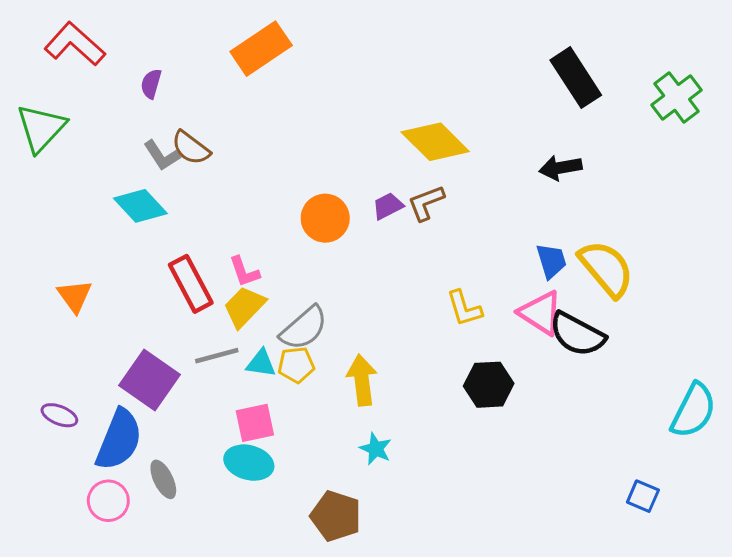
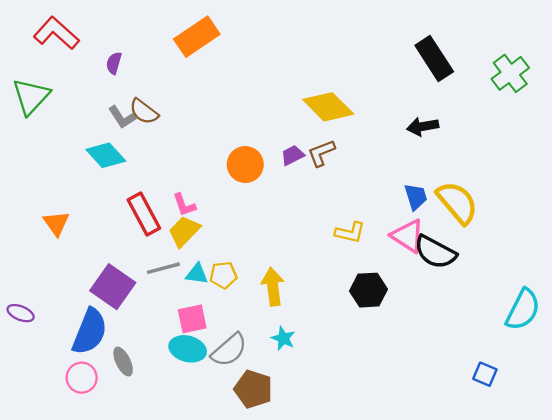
yellow L-shape: (464, 308) -> (350, 232), turned -60
gray semicircle: (304, 328) -> (229, 350), moved
purple ellipse: (59, 415) -> (21, 313), moved

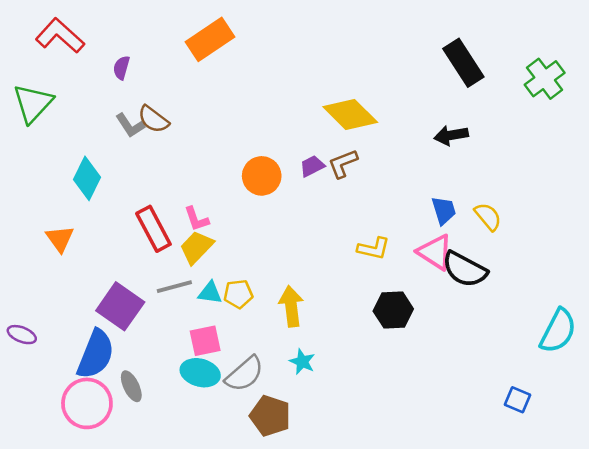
cyan diamond: (106, 155) -> (87, 178), moved, turned 69
yellow semicircle: (457, 202) -> (488, 216), size x0.6
pink circle: (82, 378) -> (87, 403), size x1.5

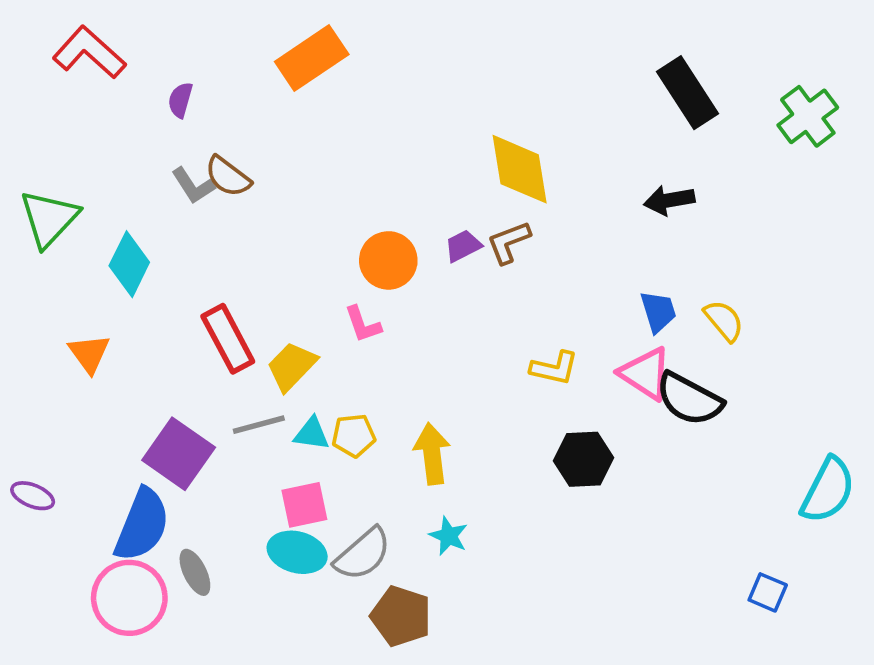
green triangle: (33, 103) -> (49, 218), moved
yellow diamond: (350, 114) -> (520, 169), turned 36
pink L-shape: (196, 219) -> (363, 324), moved

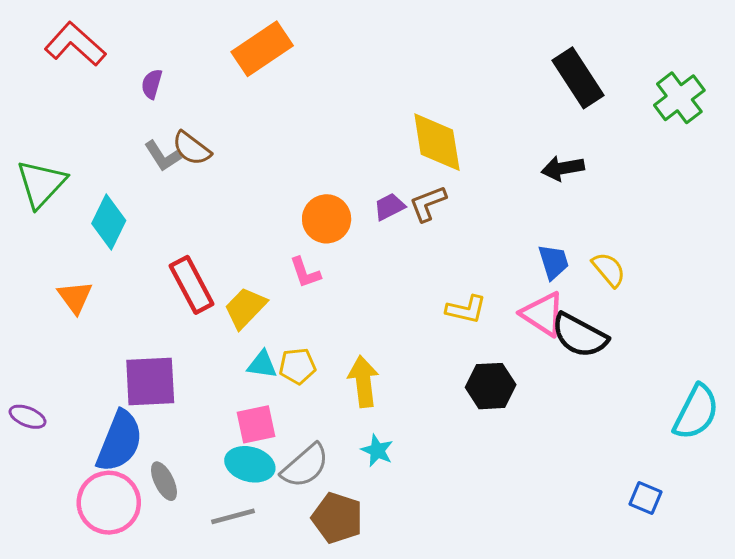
gray line: (259, 425) -> (233, 516), moved
purple square: (179, 454) -> (150, 381), turned -38

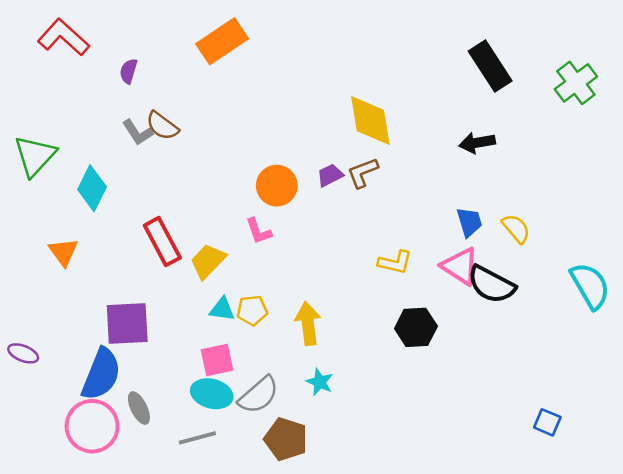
cyan semicircle: (696, 412) -> (590, 286), moved, turned -57

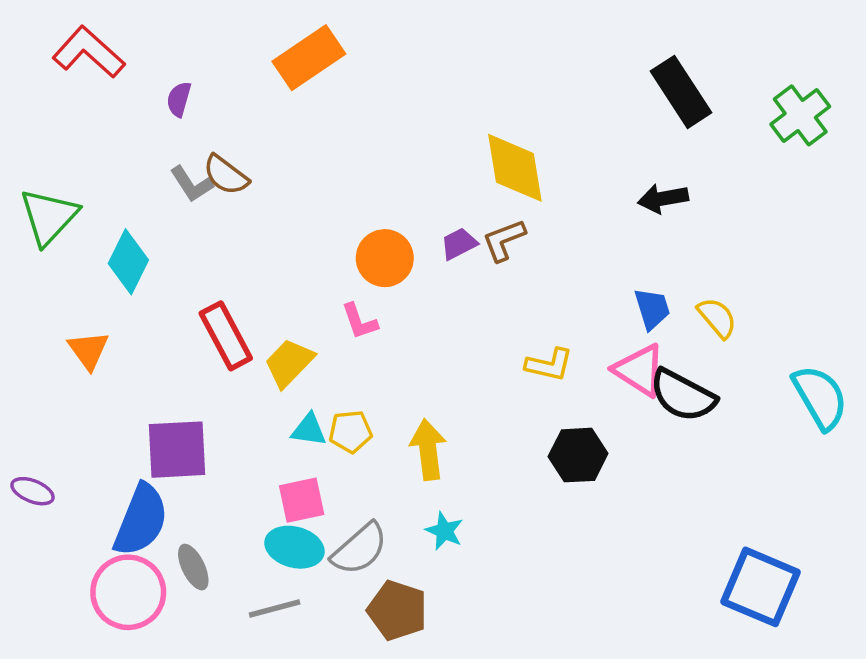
blue square: (547, 422) -> (761, 587), size x2.0

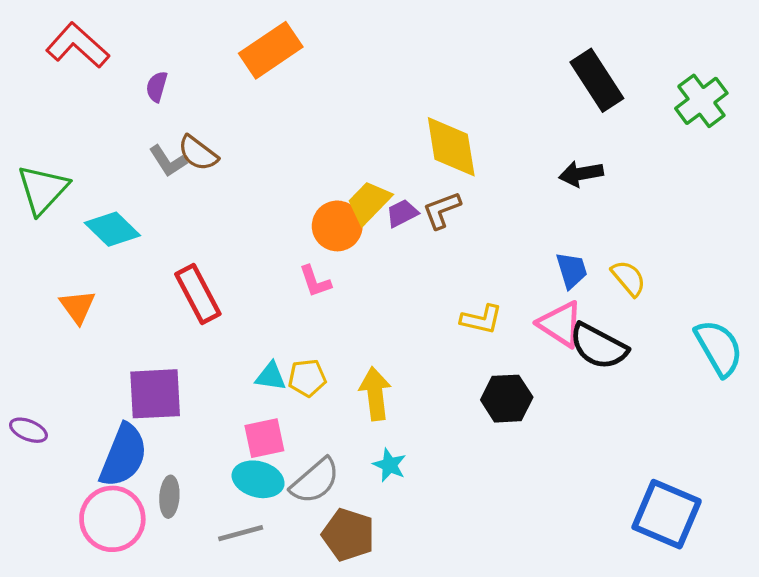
cyan diamond: (128, 262) -> (112, 229), turned -72
yellow trapezoid: (289, 363) -> (369, 202), moved
gray ellipse: (193, 567) -> (169, 497), turned 30

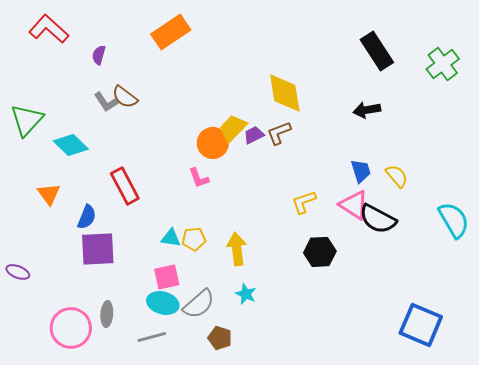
yellow L-shape: (481, 319) -> (304, 202), turned 148
blue semicircle: (123, 456) -> (87, 217), moved, size x0.6
brown pentagon: (348, 535) -> (220, 338), size x0.7

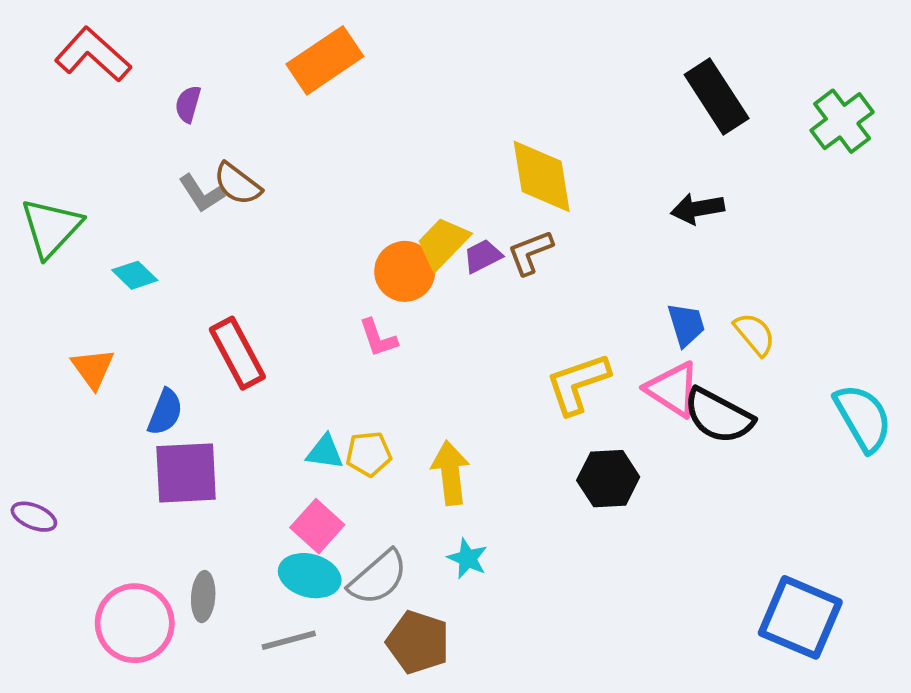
cyan diamond: (71, 145) -> (135, 275), size x0.7
yellow L-shape: (304, 202) -> (578, 384), size x1.4
pink square: (167, 277) -> (317, 526), turned -36
brown pentagon: (220, 338) -> (418, 642), size x1.4

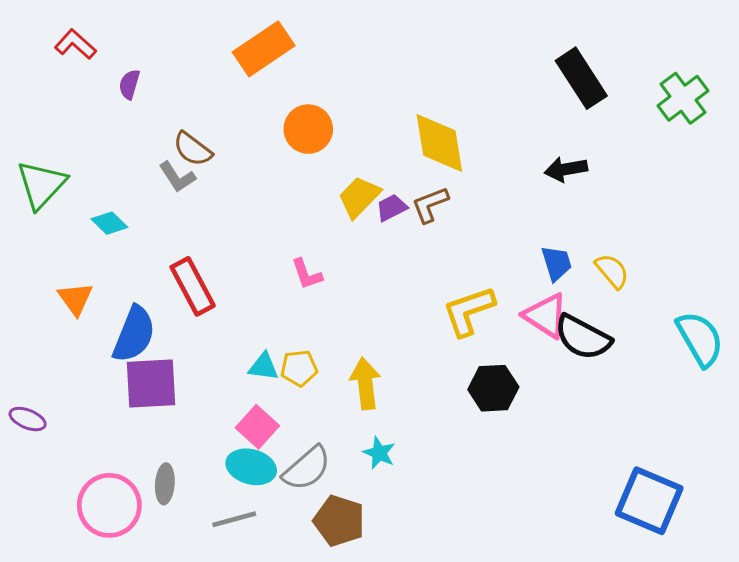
red L-shape: (93, 55) -> (75, 44), size x0.7
purple semicircle: (188, 104) -> (129, 84), moved
gray L-shape: (201, 193) -> (177, 177), moved
orange circle: (405, 271) -> (308, 129), moved
blue semicircle: (165, 412) -> (134, 334), size x1.5

